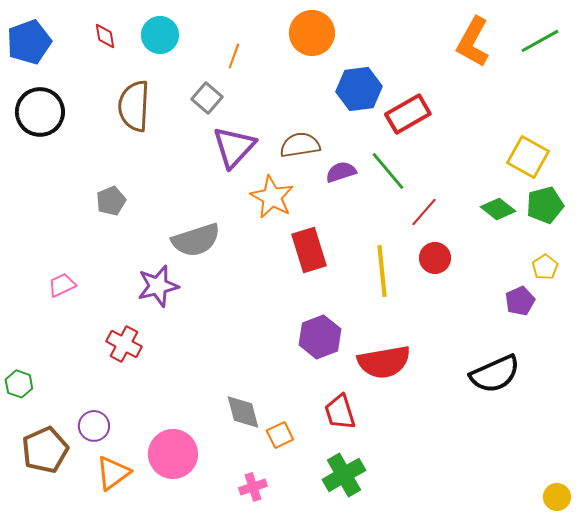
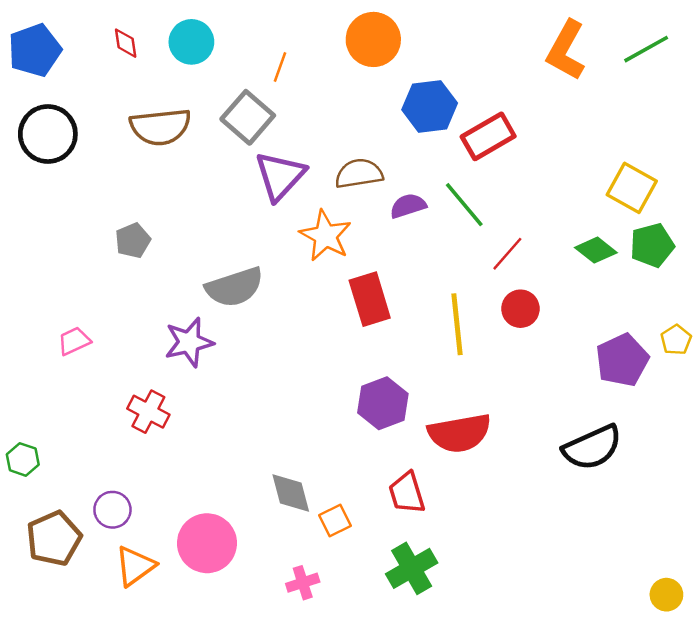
gray square: (207, 98) -> (248, 117), size x1.4
brown semicircle: (134, 106) -> (160, 127), turned -99
yellow pentagon: (545, 267) -> (676, 340), moved
purple pentagon: (520, 301) -> (622, 360), size x1.5

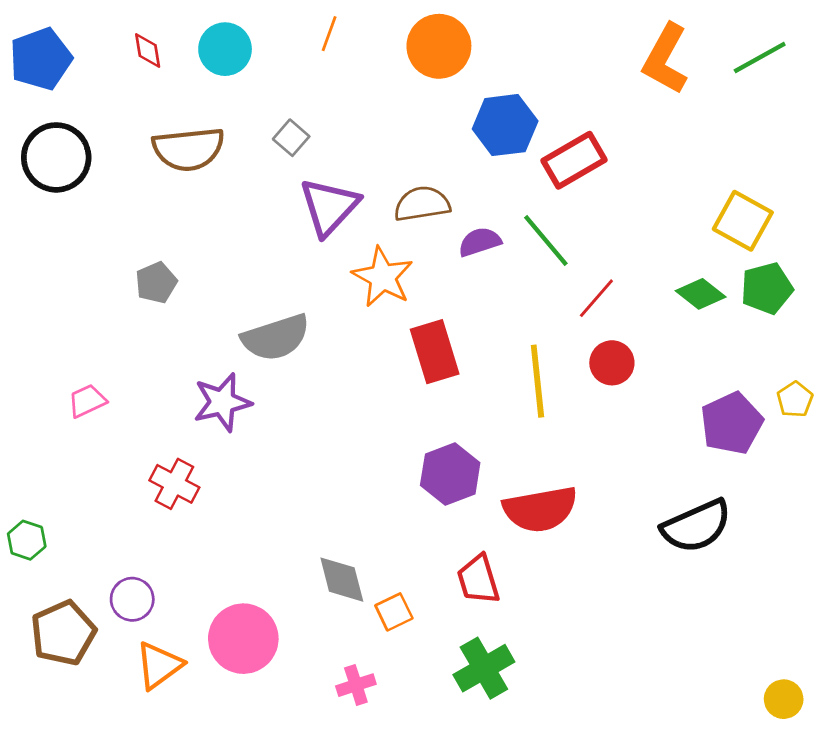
orange line: (280, 67) -> (329, 34), moved
gray square: (248, 117) -> (291, 138), size x0.6

